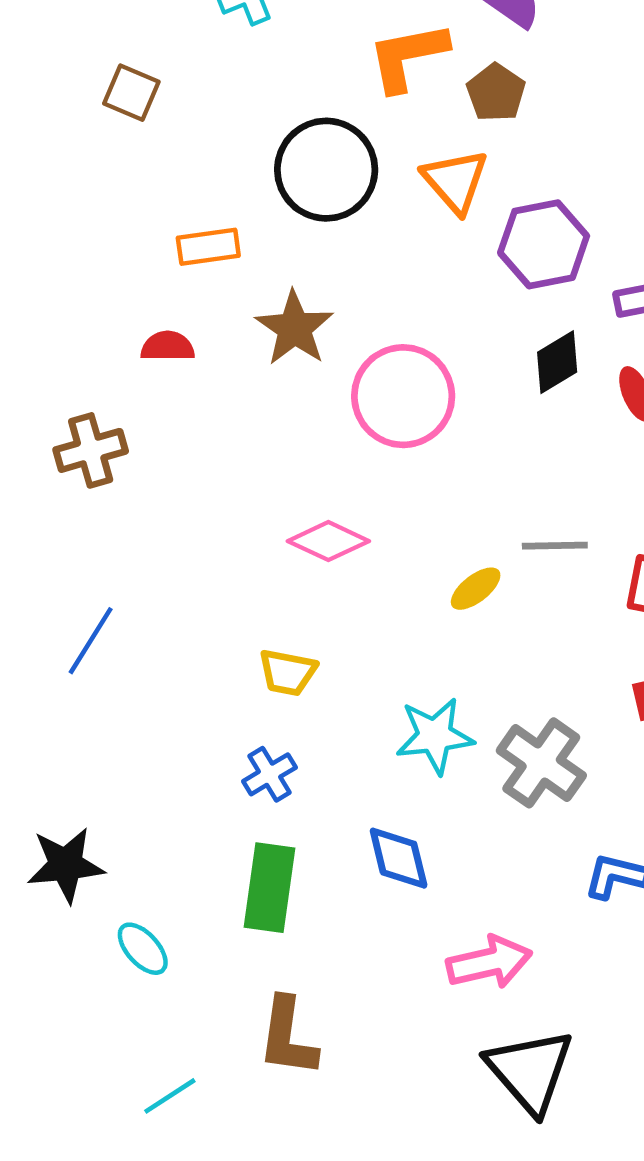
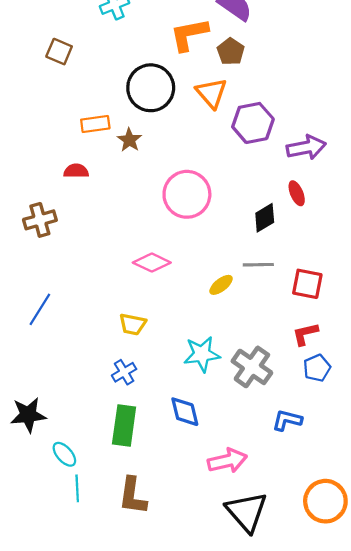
brown star: (294, 328) -> (129, 140), moved, size x0.7
black diamond: (557, 362) -> (265, 218), moved
cyan line: (170, 1096) -> (77, 488), moved, turned -60

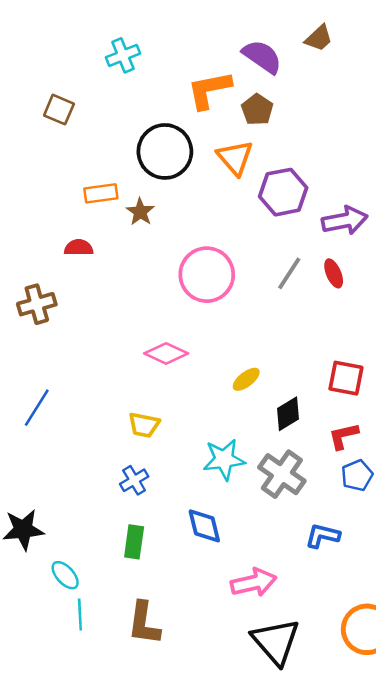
black diamond: (265, 218) -> (288, 414), moved
gray line: (258, 265) -> (289, 273), moved, turned -56
green rectangle: (124, 426) -> (134, 542), size x0.7

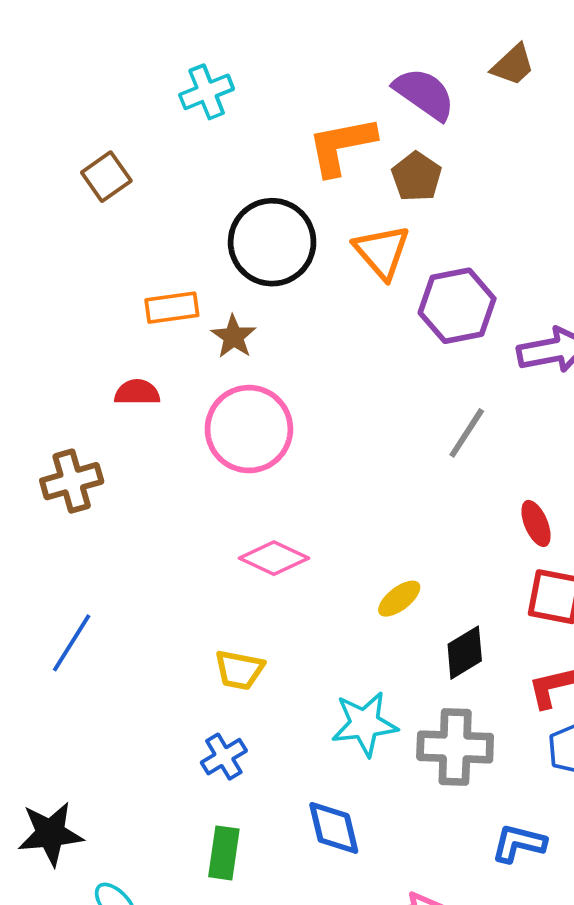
brown square: (59, 110) -> (106, 177), turned 32
red ellipse: (334, 273) -> (536, 523), moved
pink circle: (207, 275) -> (249, 429), moved
gray cross: (282, 474) -> (455, 747), turned -33

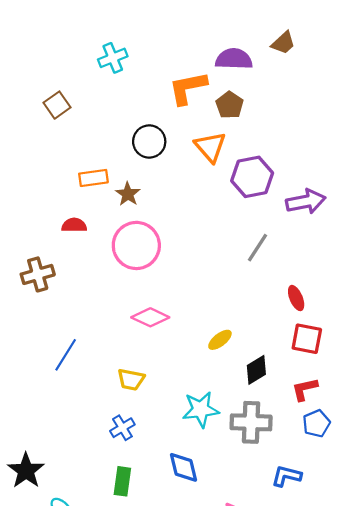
purple semicircle: (424, 94) -> (234, 59), turned -33
black circle: (272, 242) -> (149, 142), size x0.7
blue line: (72, 643) -> (66, 355), moved
black star: (50, 834) -> (26, 471), turned -30

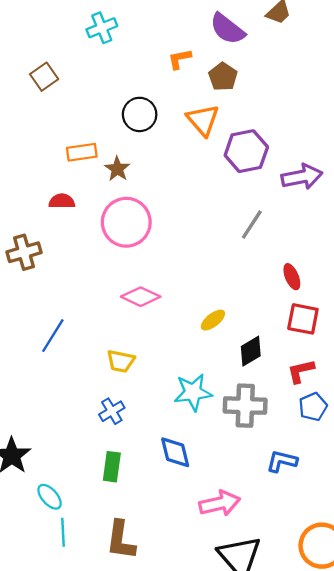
purple semicircle: (234, 59) -> (227, 29), turned -144
orange L-shape: (188, 88) -> (180, 59), size x0.6

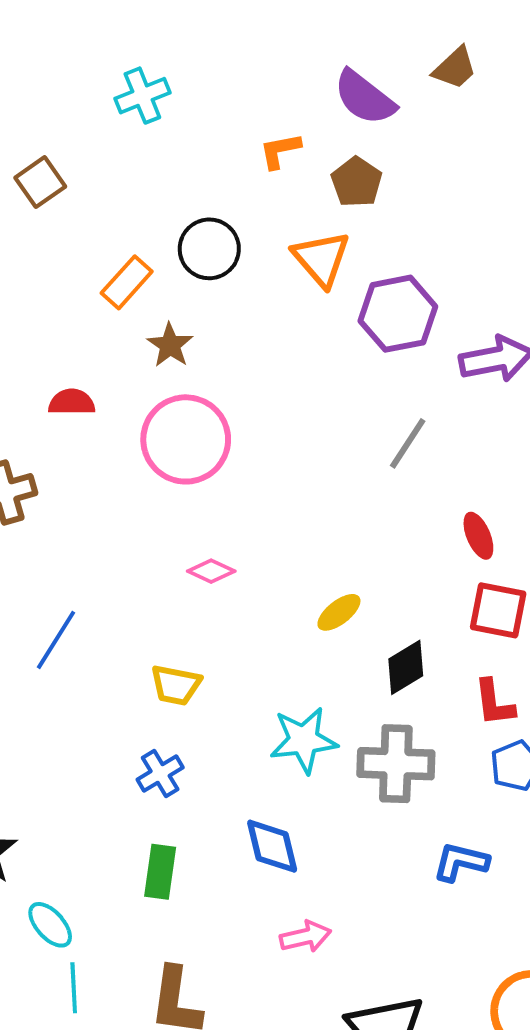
orange rectangle: (82, 152) -> (127, 282), moved, turned -40
pink diamond: (141, 297) -> (211, 571), size x0.7
red L-shape: (301, 371) -> (494, 703), turned -84
pink arrow: (220, 503) -> (306, 937), moved, size x0.7

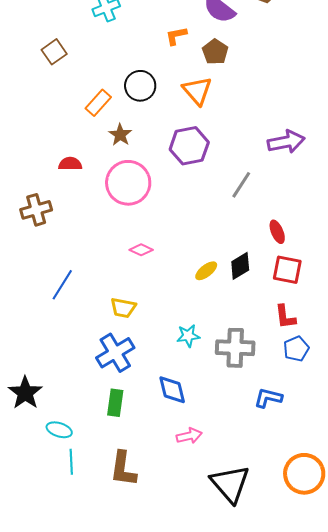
purple hexagon: (398, 314) -> (189, 146), moved
black diamond: (406, 667) -> (240, 266), moved
cyan star: (304, 740) -> (188, 336), size x0.7
blue cross: (160, 774) -> (115, 353), size x1.6
cyan ellipse: (50, 925) -> (59, 430), turned -30

